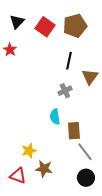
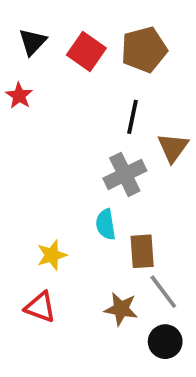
gray cross: (65, 91) -> (125, 174), size x1.5
yellow star: (29, 151) -> (52, 255), moved
brown star: (44, 169) -> (121, 309), moved
red triangle: (18, 176) -> (40, 307), moved

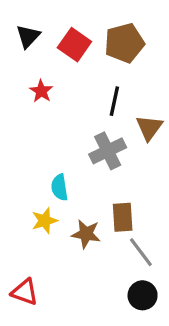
red star: (19, 96) -> (41, 91), moved
cyan semicircle: (106, 224) -> (60, 187), moved
red triangle: (40, 307) -> (25, 292), moved
brown star: (121, 309) -> (86, 234), moved

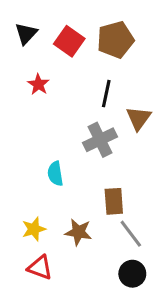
yellow star: (45, 221) -> (34, 229), moved
brown star: (86, 234) -> (78, 232), moved
red triangle: (25, 292) -> (40, 268), moved

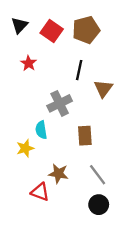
gray cross: (100, 140) -> (60, 103), moved
brown rectangle: (114, 201) -> (85, 136), moved
yellow star: (34, 229) -> (25, 148), moved
red triangle: (40, 268) -> (40, 192), moved

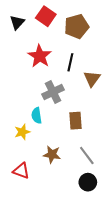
red square: (52, 31) -> (46, 16), moved
red star: (29, 63) -> (40, 56), moved, size x1.6
red triangle: (40, 192) -> (21, 171), moved

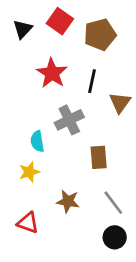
cyan semicircle: (37, 116) -> (37, 141), moved

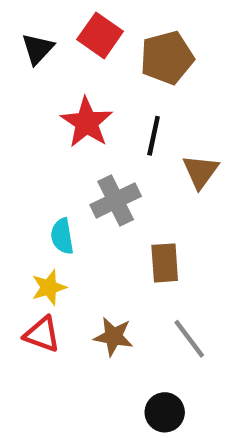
red triangle: (28, 223) -> (42, 334), moved
black circle: (115, 237) -> (165, 412), moved

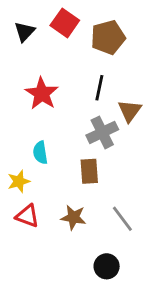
red star: (87, 122) -> (42, 94), moved
gray cross: (116, 200) -> (102, 132), moved
brown rectangle: (165, 263) -> (89, 171), moved
yellow star: (49, 287) -> (19, 181), moved

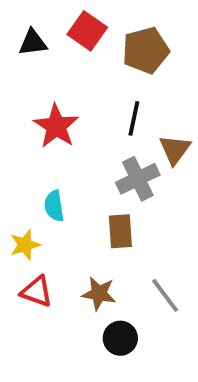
black triangle: (24, 32) -> (33, 43), turned 40
black circle: (107, 266) -> (120, 338), moved

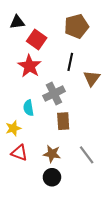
red square: (87, 31) -> (37, 39), moved
gray cross: (138, 179) -> (54, 94), moved
black circle: (120, 338) -> (52, 177), moved

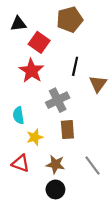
brown pentagon: (76, 26) -> (70, 19), moved
cyan semicircle: (28, 108) -> (18, 115), moved
yellow star: (13, 128) -> (35, 137), moved

